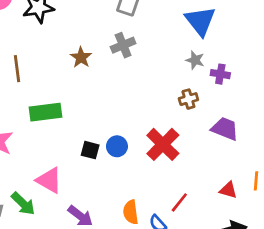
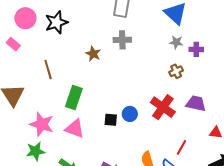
gray cross: (123, 45) -> (122, 40), turned 30
green rectangle: (45, 112) -> (74, 98), turned -55
purple trapezoid: (225, 129) -> (196, 103), moved
pink triangle: (49, 180) -> (75, 129), moved

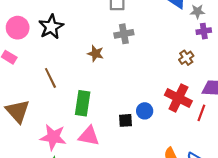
gray star: (176, 42) -> (197, 11), moved
red line: (182, 147) -> (201, 113), moved

